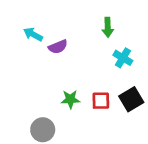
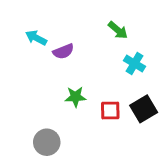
green arrow: (108, 27) -> (118, 30), turned -48
green star: (70, 99) -> (76, 97), moved

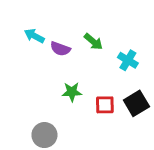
green arrow: (118, 30) -> (93, 42), moved
purple semicircle: (63, 51) -> (60, 49), turned 42

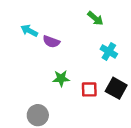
green arrow: (93, 42) -> (95, 18), moved
black square: (136, 103) -> (116, 88), turned -30

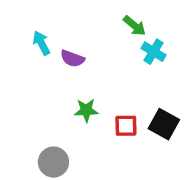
cyan arrow: (29, 31) -> (41, 43), turned 35
cyan cross: (109, 51) -> (154, 52), moved

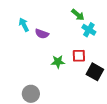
green star: (86, 110) -> (58, 62), moved
red square: (126, 126) -> (79, 56), moved

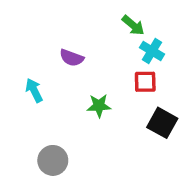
cyan arrow: (24, 25) -> (34, 90), moved
red square: (79, 56) -> (145, 82), moved

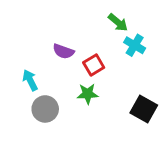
red square: (145, 82) -> (94, 65), moved, turned -30
gray circle: (53, 160) -> (45, 109), moved

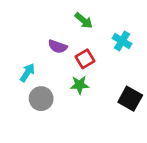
green arrow: (118, 23) -> (84, 20), moved
cyan arrow: (30, 80) -> (27, 73), turned 60

